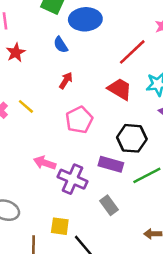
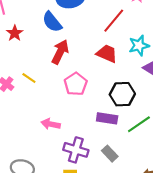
blue semicircle: (61, 45) -> (52, 22), size x1.5
red arrow: (66, 81) -> (60, 52), size x1.6
purple cross: (72, 179) -> (76, 150), moved

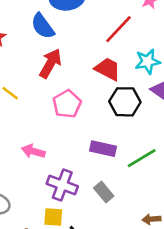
black hexagon: (122, 94) -> (125, 102), moved

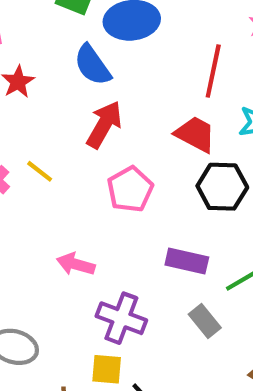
red line: (119, 29) -> (213, 71), turned -32
gray rectangle: (104, 192) -> (205, 321), moved

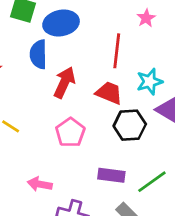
blue semicircle: (92, 65) -> (38, 54), turned 40
red arrow: (104, 124) -> (64, 82), moved

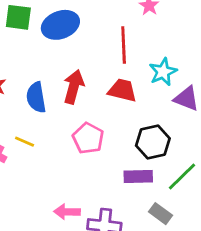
blue semicircle: (38, 54) -> (36, 97), moved
black hexagon: (130, 125) -> (153, 142), moved
pink arrow: (40, 184) -> (67, 212), moved

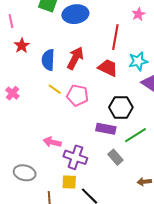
pink pentagon: (88, 138) -> (77, 95), turned -30
yellow line: (25, 142) -> (55, 89), moved

